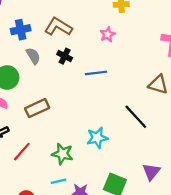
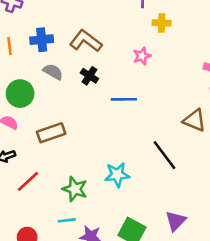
gray semicircle: (33, 56) -> (53, 72), turned -35

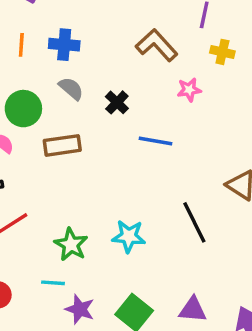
brown L-shape: (86, 41) -> (157, 45), moved
brown rectangle: (51, 133) -> (62, 145), moved
purple triangle: (176, 221) -> (193, 310), turned 40

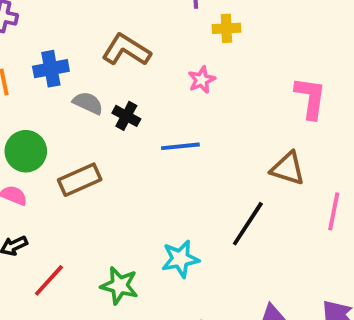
brown L-shape: (157, 45) -> (126, 50), moved
gray semicircle: (71, 89) -> (88, 103), moved
black line: (194, 222) -> (248, 224), turned 75

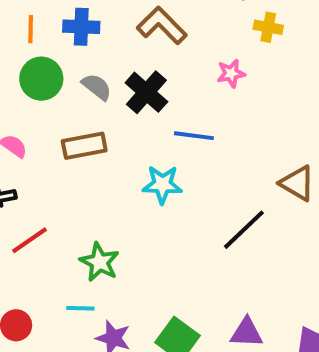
gray semicircle: (88, 103) -> (97, 87), moved
black cross: (126, 116) -> (146, 92), size x1.5
green circle: (26, 151) -> (41, 79), moved
cyan star: (180, 259) -> (162, 185), moved

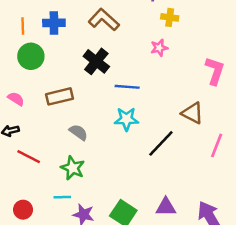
pink star: (231, 73) -> (159, 48), moved
gray semicircle: (97, 87) -> (78, 132), moved
cyan star: (162, 185) -> (126, 119), moved
red line: (29, 240) -> (29, 157), turned 65

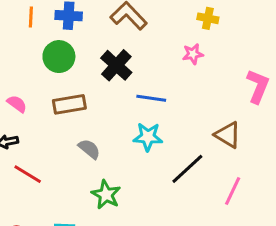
green circle: (31, 56) -> (59, 57), moved
pink line: (217, 145) -> (233, 191), moved
green star: (73, 168) -> (106, 195), moved

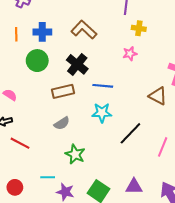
brown rectangle: (69, 104) -> (63, 91), moved
brown triangle: (228, 135) -> (158, 96), moved
gray semicircle: (89, 149) -> (62, 123), turned 112

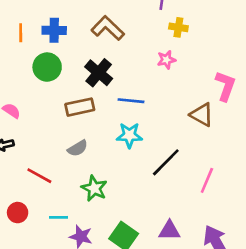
red line: (20, 143) -> (39, 176), moved
red circle: (15, 187) -> (18, 213), moved

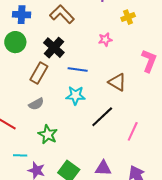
yellow cross: (178, 27) -> (128, 17), moved, turned -32
brown rectangle: (80, 107) -> (39, 73), turned -50
brown triangle: (202, 115) -> (117, 82), moved

